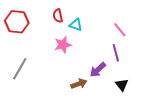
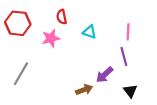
cyan triangle: (76, 25) -> (90, 32), moved
pink line: (120, 30) -> (128, 32), turned 42
pink star: (63, 45) -> (51, 38), moved

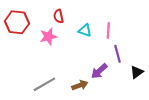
pink line: (128, 32) -> (108, 30), moved
gray line: (21, 74) -> (44, 84), moved, turned 30
black triangle: (130, 91) -> (137, 72), moved, turned 32

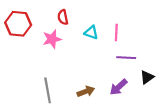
purple line: (117, 54) -> (126, 58), turned -72
purple arrow: (99, 71) -> (119, 87), moved
gray line: (44, 84) -> (48, 90), turned -70

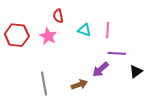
red hexagon: (18, 24) -> (17, 35), moved
pink star: (52, 39) -> (48, 36), turned -30
purple arrow: (119, 87) -> (101, 69), moved

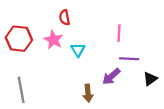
cyan triangle: (84, 30) -> (78, 50), moved, turned 40
gray line: (44, 84) -> (21, 90), moved
brown arrow: (79, 85) -> (88, 93), turned 105

